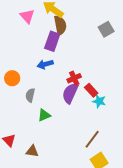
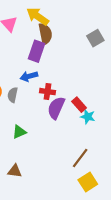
red cross: (74, 78) -> (47, 92), moved, turned 32
gray semicircle: (30, 95) -> (13, 95), moved
green triangle: (44, 115) -> (19, 132), moved

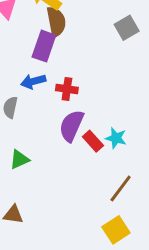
red cross: (47, 92) -> (67, 89), moved
red rectangle: (79, 105) -> (93, 141), moved
brown line: (80, 158) -> (121, 189), moved

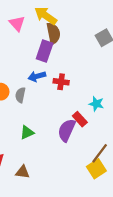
purple semicircle: (72, 126) -> (67, 130), moved
cyan star: (116, 138) -> (96, 104), moved
yellow square: (116, 230) -> (96, 169), moved

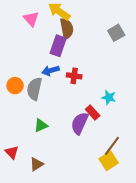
gray semicircle: (20, 95) -> (34, 89), size x1.5
brown triangle: (23, 172) -> (37, 164), turned -40

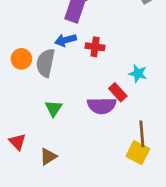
purple semicircle: (80, 123) -> (102, 106), turned -115
green triangle: (41, 125) -> (54, 108), turned -32
brown line: (112, 146) -> (142, 134), turned -42
yellow square: (109, 161) -> (138, 153), turned -30

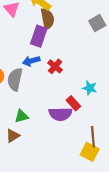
red cross: (95, 47) -> (55, 66), turned 32
green triangle: (54, 108) -> (21, 116), turned 40
brown triangle: (48, 157) -> (13, 136), moved

